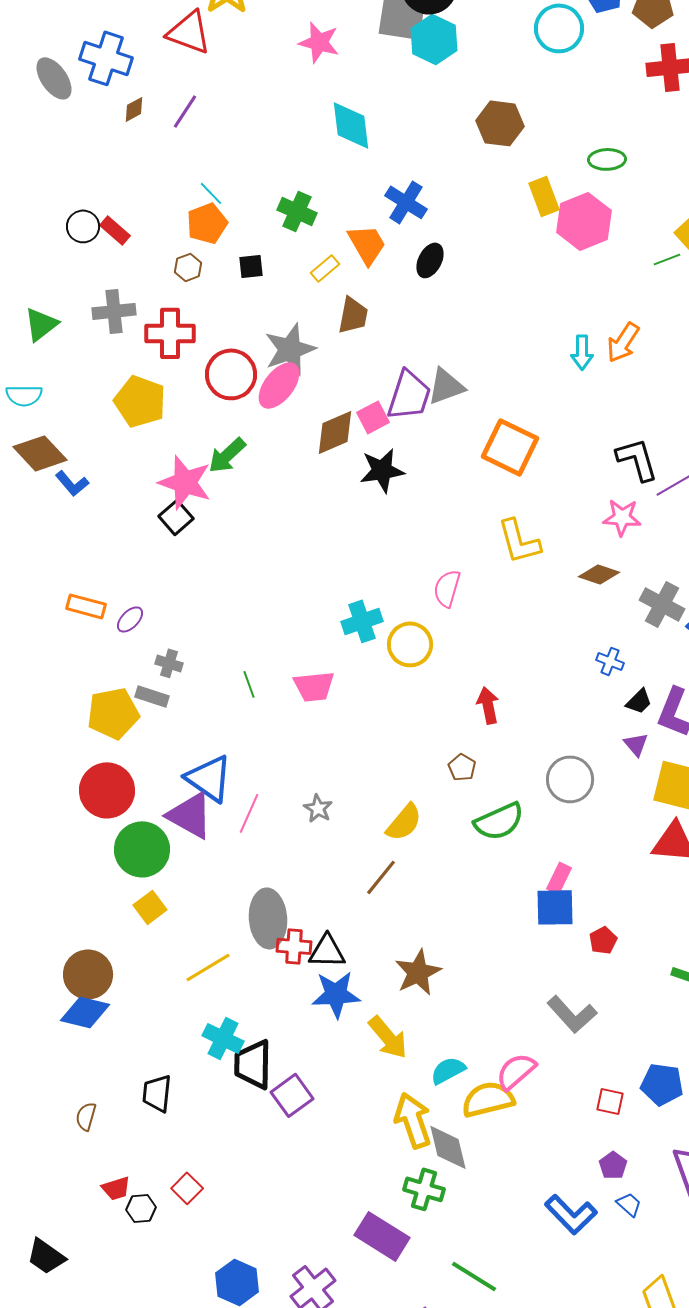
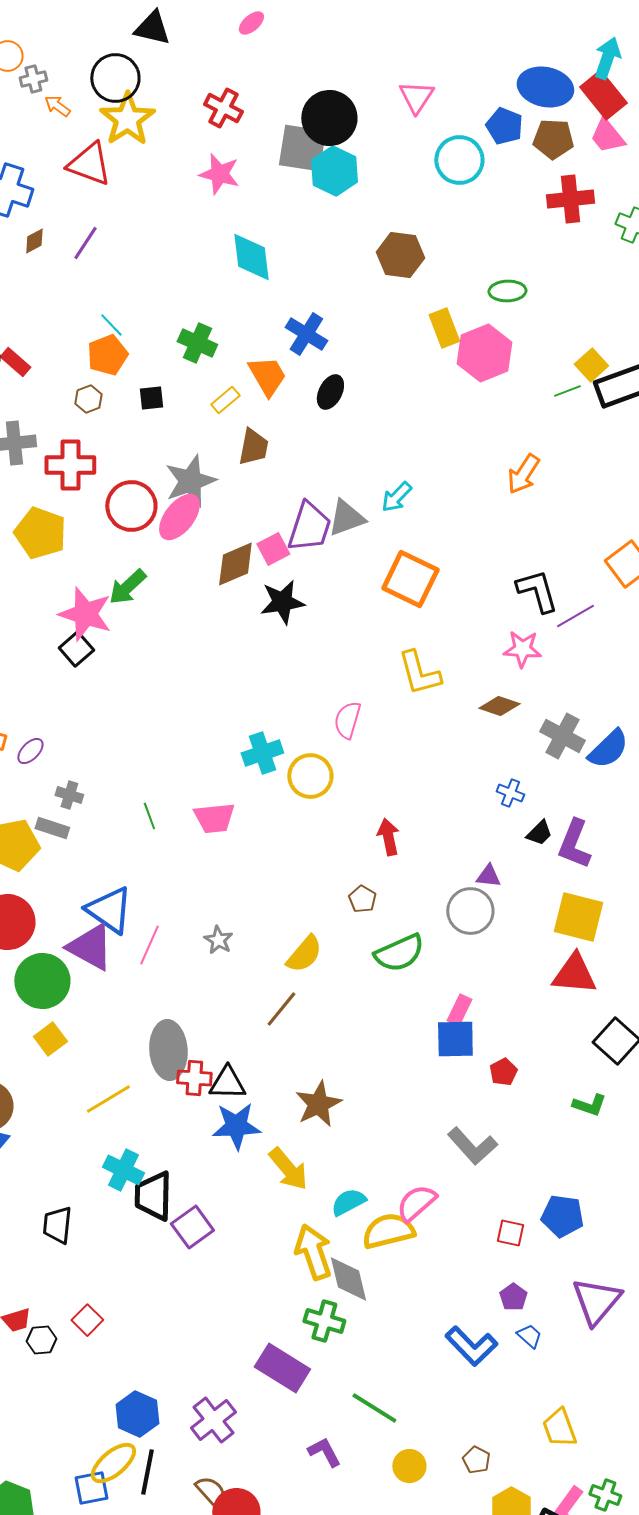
cyan arrow: (582, 352) -> (396, 497), moved, turned 44
purple triangle: (636, 744) -> (488, 876), moved, turned -44

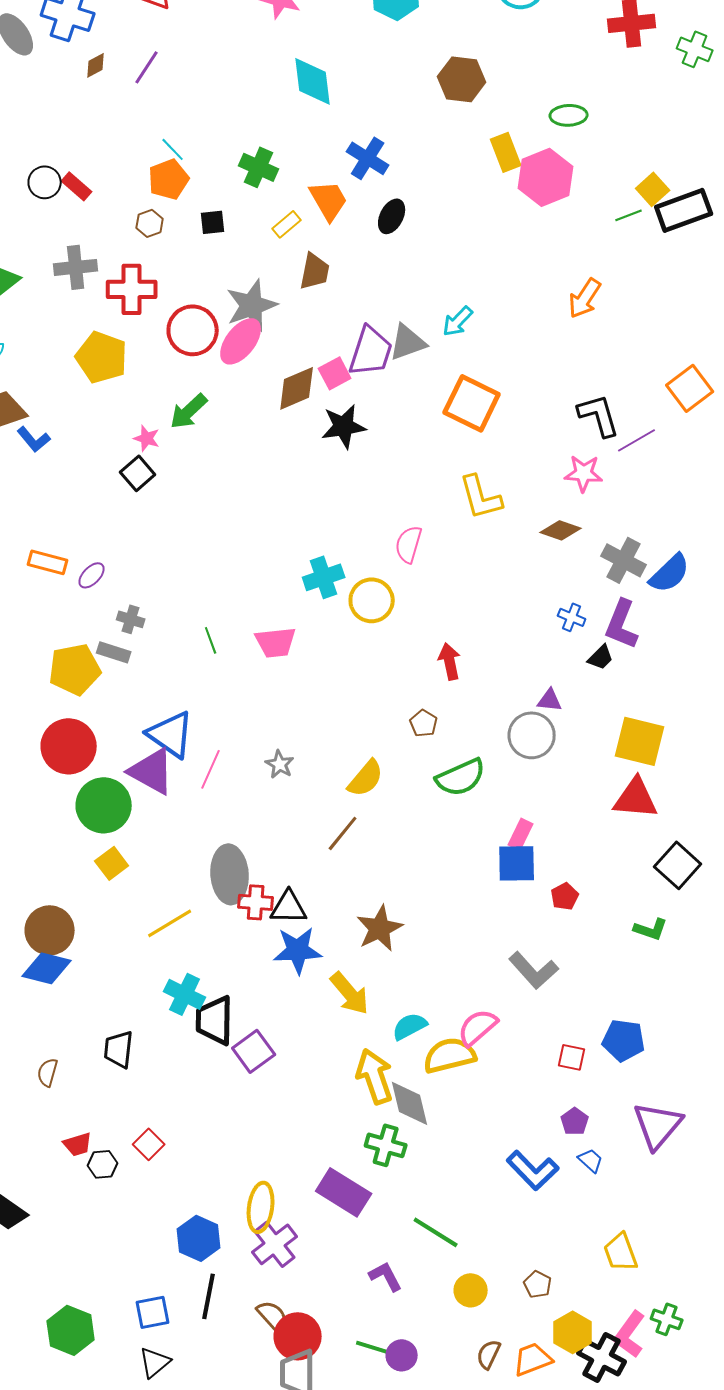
pink star: (85, 614) -> (147, 438), size x0.5
purple L-shape: (574, 844) -> (622, 624), moved
yellow ellipse: (113, 1463) -> (261, 1207), moved, turned -42

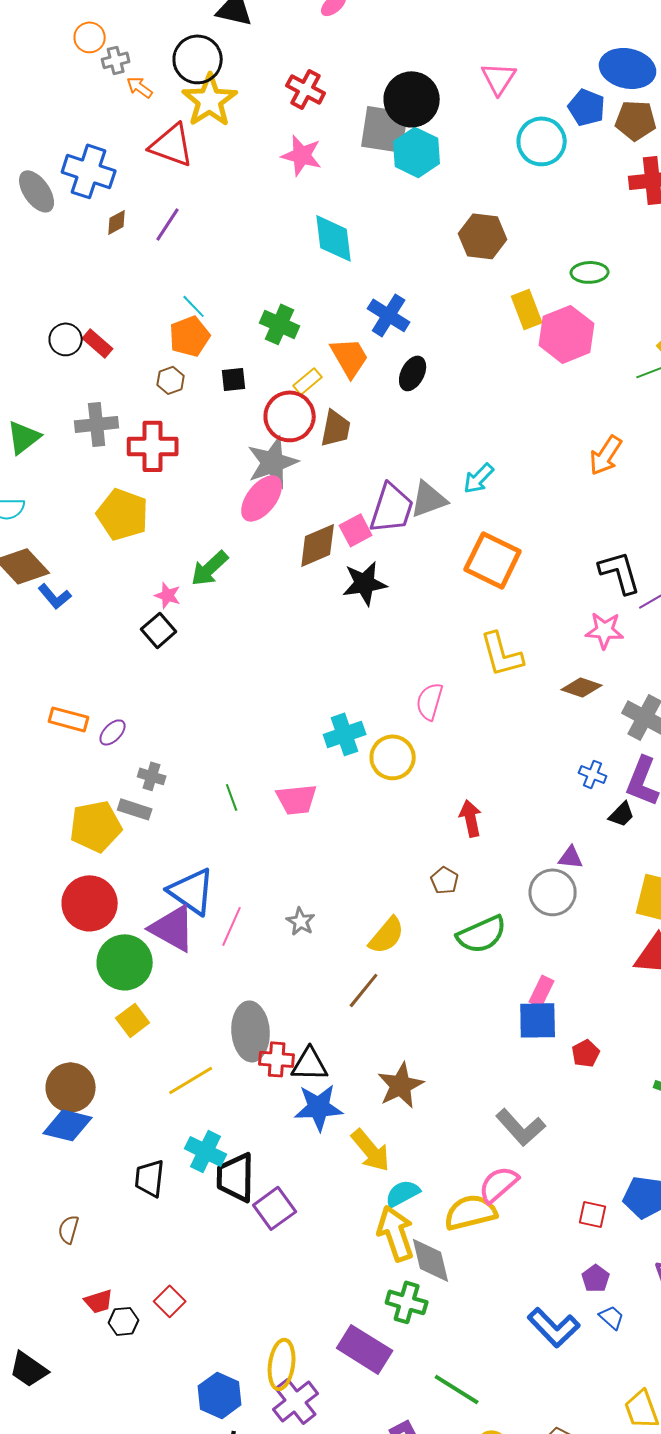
red circle: (193, 330) -> (290, 416), moved
gray L-shape: (534, 970) -> (521, 1127), moved
cyan semicircle: (410, 1026) -> (403, 1193), moved
black trapezoid: (119, 1049) -> (150, 1178), moved

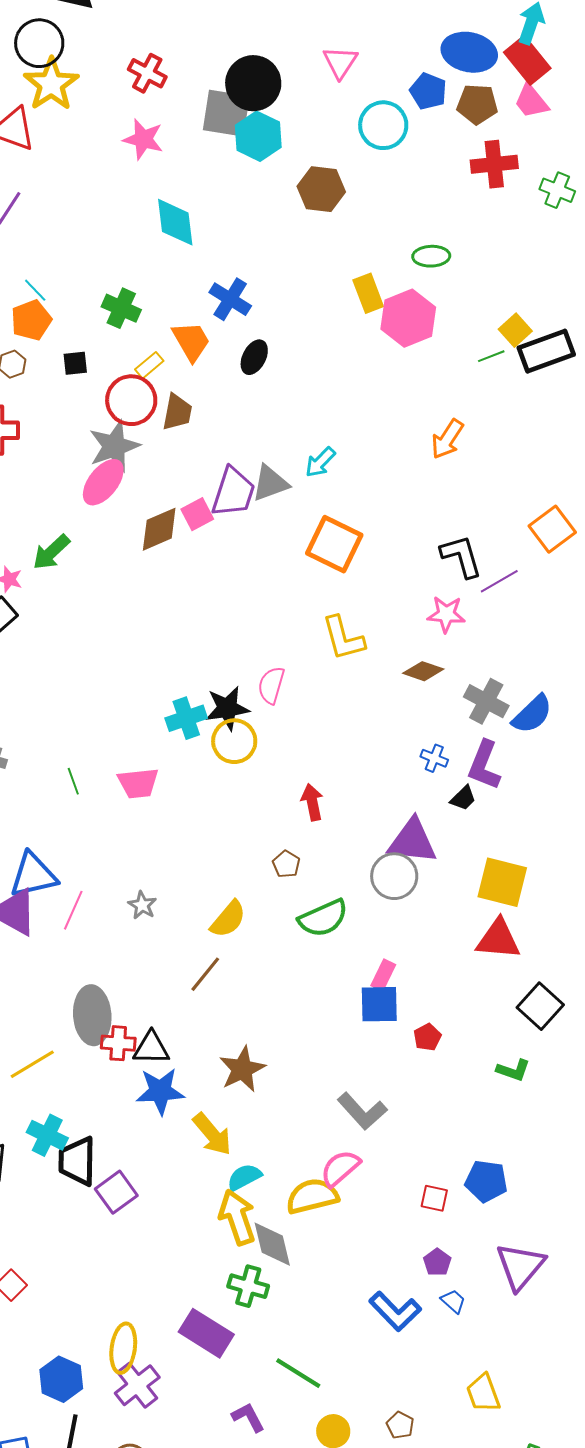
brown hexagon: (483, 236) -> (321, 189), moved
black star: (365, 583) -> (227, 708), moved
purple triangle: (571, 857) -> (412, 841), size x2.0
blue triangle: (192, 891) -> (33, 875), turned -48

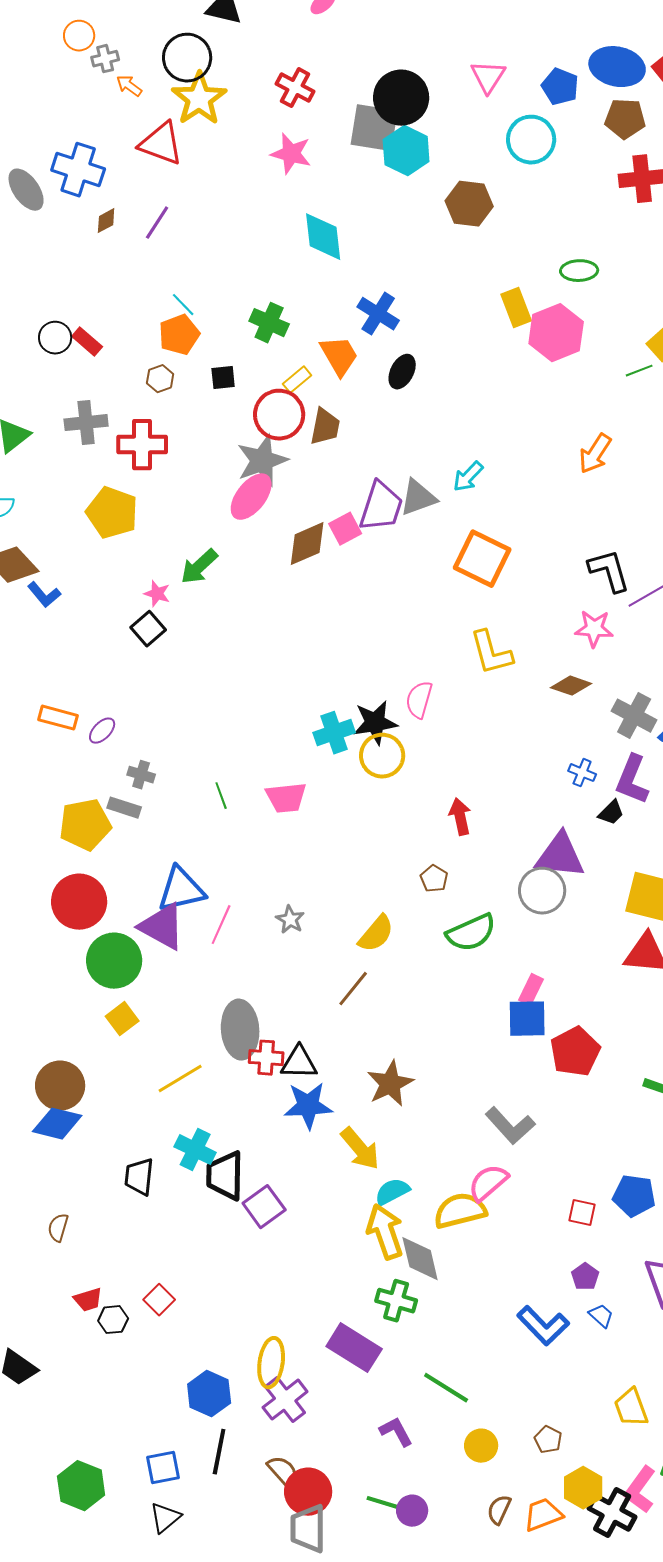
blue pentagon: (428, 91) -> (560, 87), moved
red pentagon: (427, 1037) -> (575, 1052), size x1.8

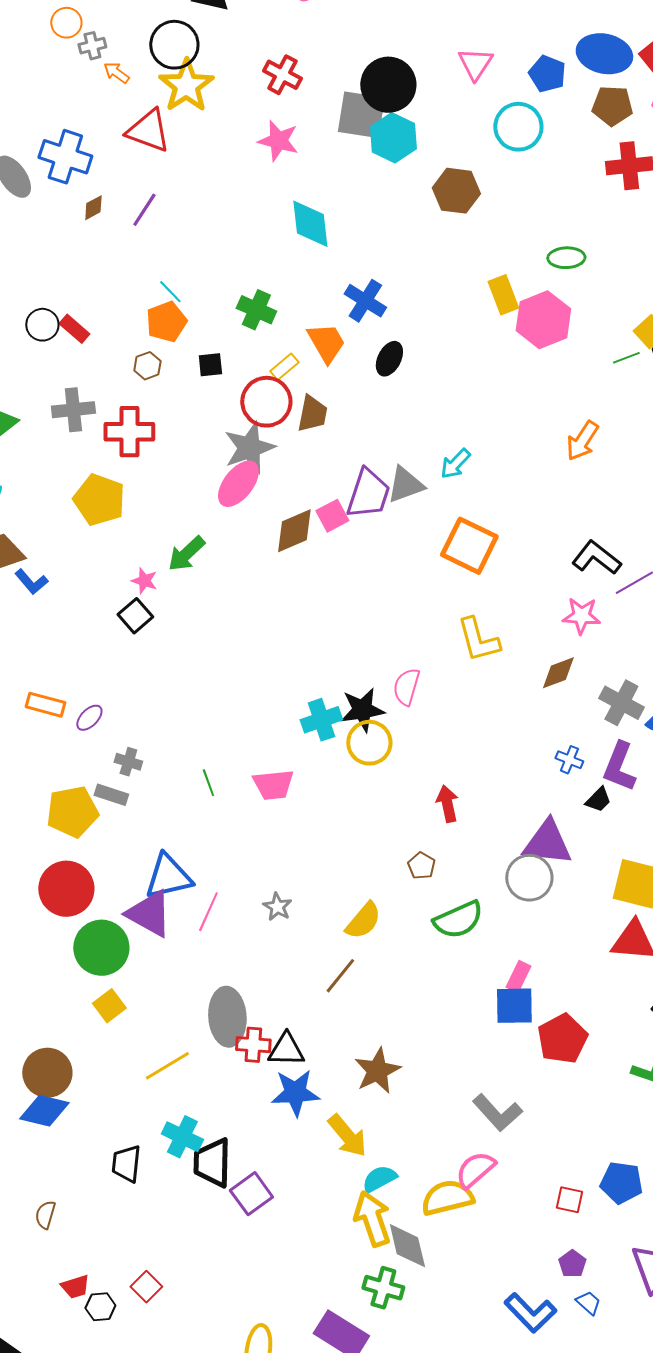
black L-shape: (609, 571) -> (596, 558), turned -36
brown diamond: (571, 686) -> (558, 673), turned -39

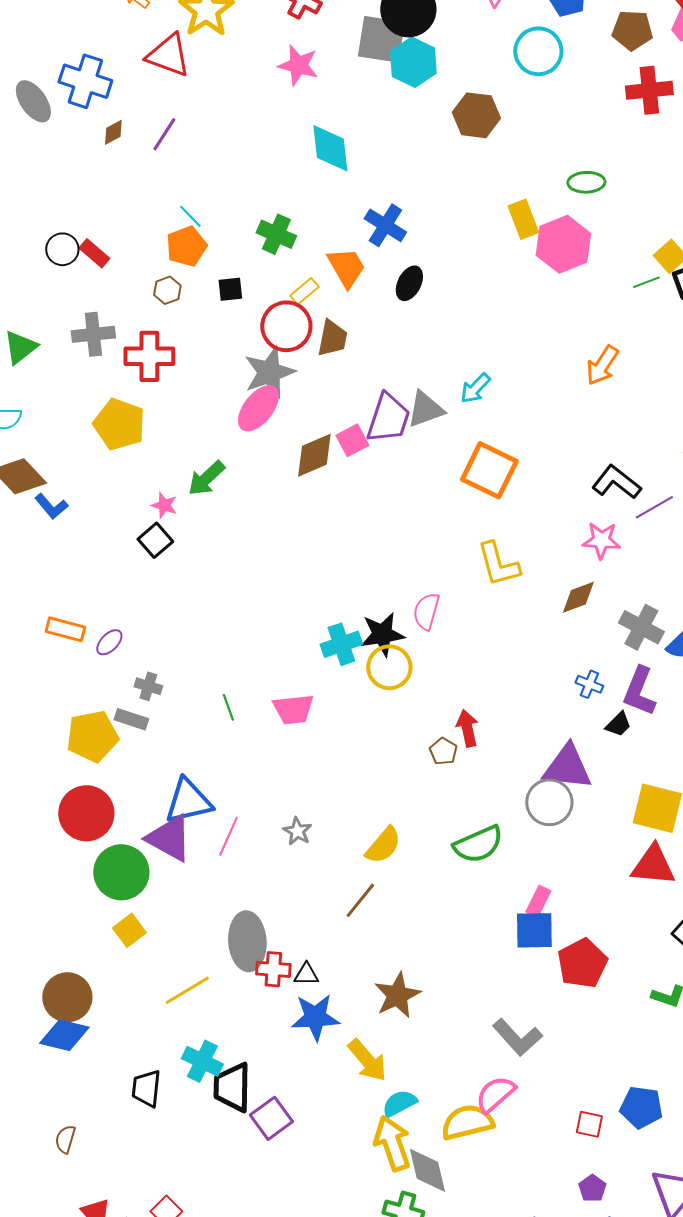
brown pentagon: (421, 866) -> (443, 751), moved
black triangle: (286, 1050) -> (306, 974), size x0.7

